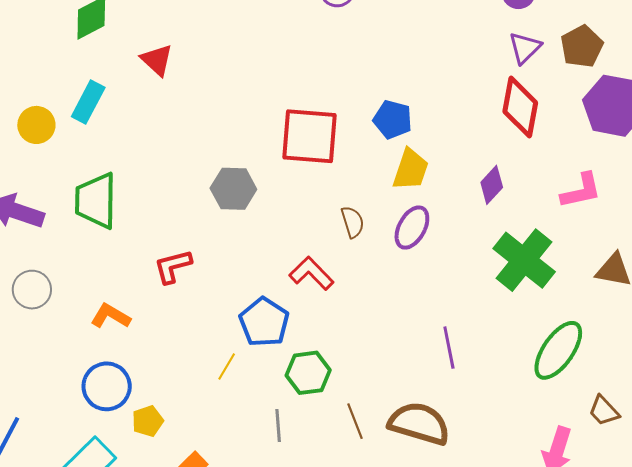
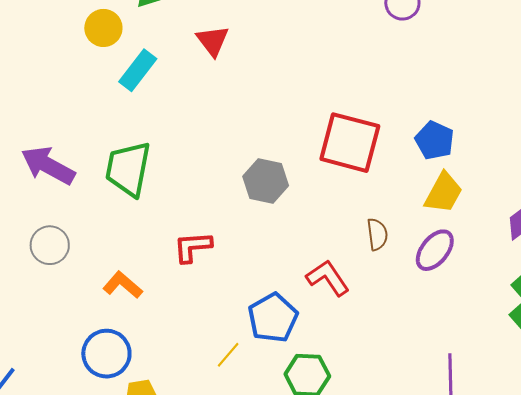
yellow circle: (36, 125) -> (103, 28), moved

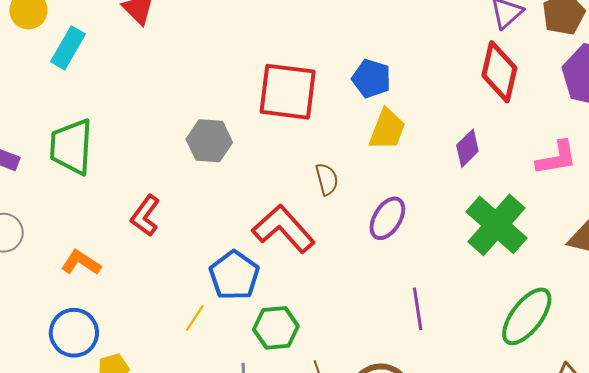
red L-shape: (193, 247) -> (145, 216), turned -42
purple ellipse: (435, 250) -> (387, 218), moved
red L-shape: (328, 278) -> (284, 229), size x1.4

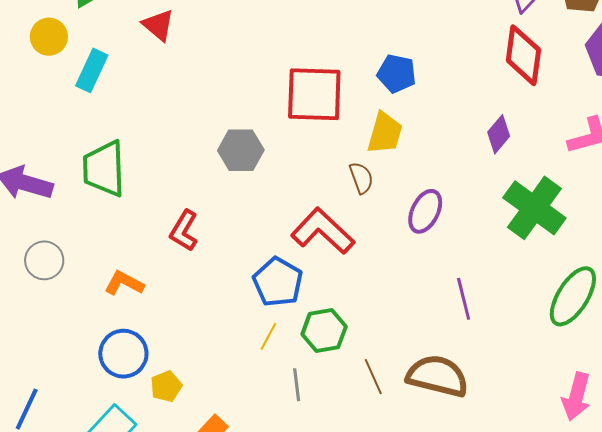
yellow trapezoid: (387, 129) -> (385, 133), moved
yellow line: (195, 318) -> (268, 336), moved

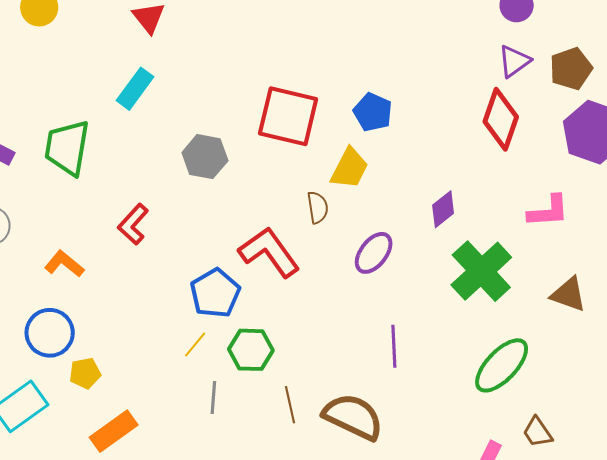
cyan rectangle: (92, 70) -> (135, 89), moved
purple diamond: (499, 134) -> (443, 209), moved

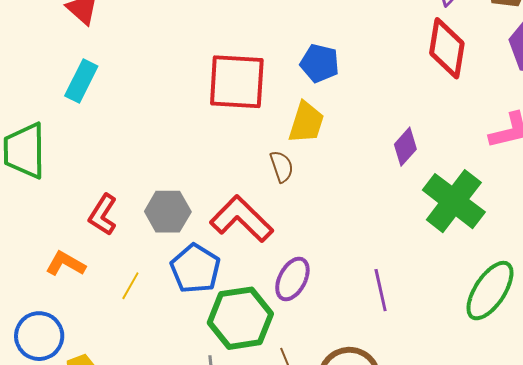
gray hexagon: (205, 157) -> (168, 212), moved
purple ellipse: (374, 253) -> (292, 279), moved
orange L-shape: (64, 264) -> (66, 264), moved
yellow line: (195, 345) -> (130, 286), moved
green hexagon: (251, 350) -> (240, 318), size x1.4

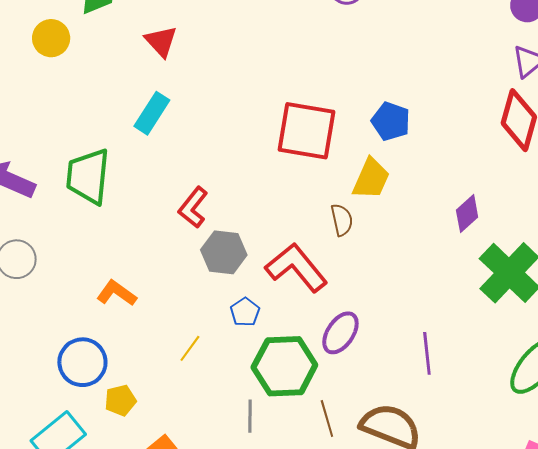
red L-shape: (103, 215) -> (193, 207), moved
blue pentagon: (195, 269) -> (245, 312), size x0.6
yellow line: (130, 286) -> (190, 348), moved

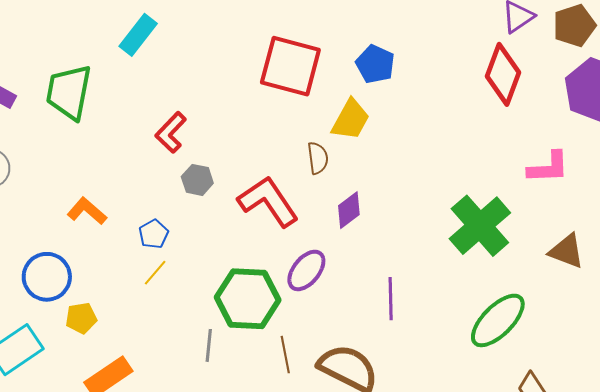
purple diamond: (467, 214) -> (349, 210), moved
gray hexagon: (224, 252) -> (197, 180), size x0.7
blue pentagon: (245, 312) -> (154, 234), moved

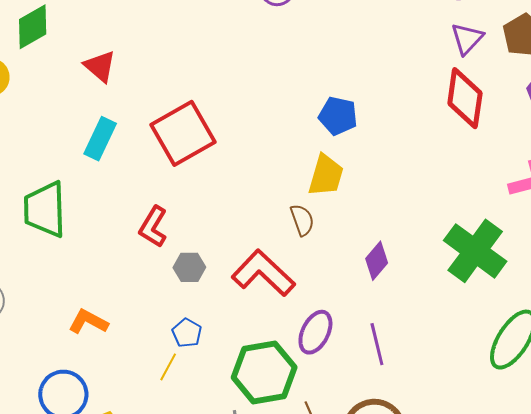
red square: (290, 66) -> (183, 133), moved, turned -32
purple diamond: (349, 210) -> (377, 261), moved
blue pentagon: (154, 234) -> (187, 333), moved
purple line: (391, 299) -> (377, 344), moved

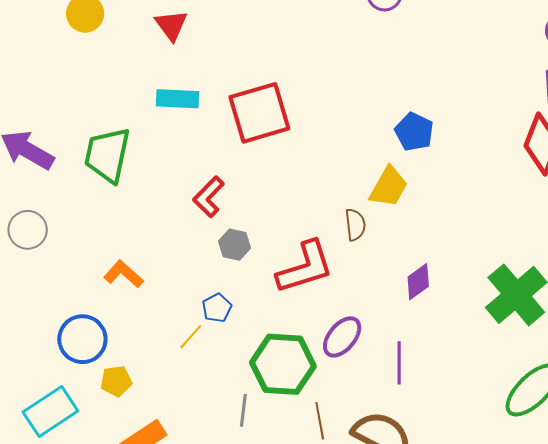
red triangle: (100, 66) -> (171, 25), moved
cyan rectangle: (100, 139) -> (178, 99), turned 54
red L-shape: (263, 273) -> (305, 267), turned 106

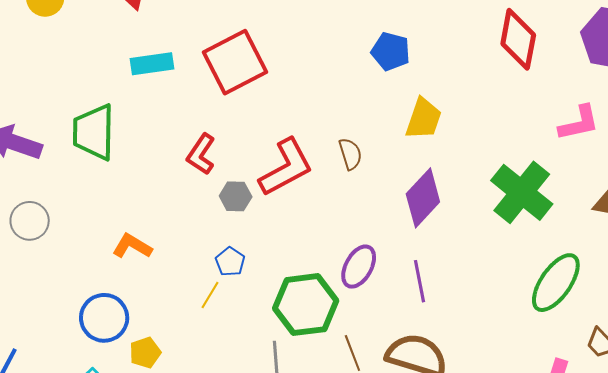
yellow trapezoid: (389, 187) -> (423, 119), moved
red L-shape: (305, 267) -> (286, 167), moved
purple diamond: (418, 282) -> (423, 198), size x1.5

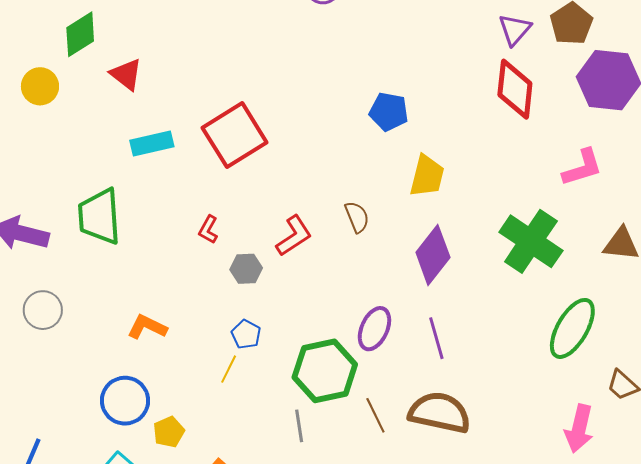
red L-shape: (201, 154) -> (208, 230), size x0.7
red L-shape: (286, 167) -> (294, 236), size x0.7

